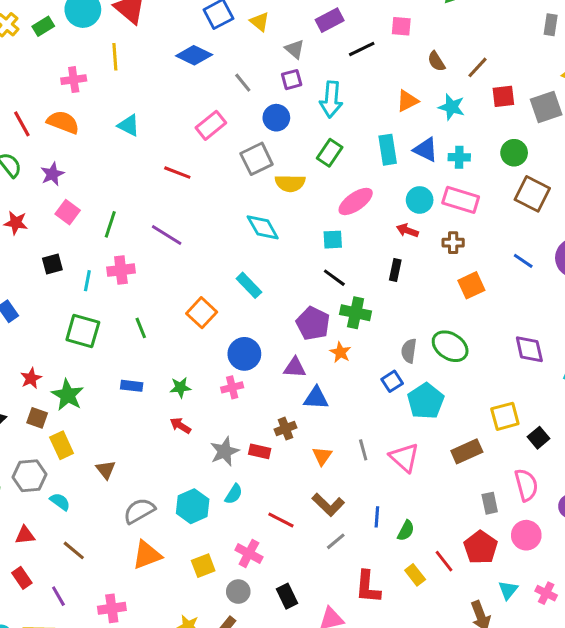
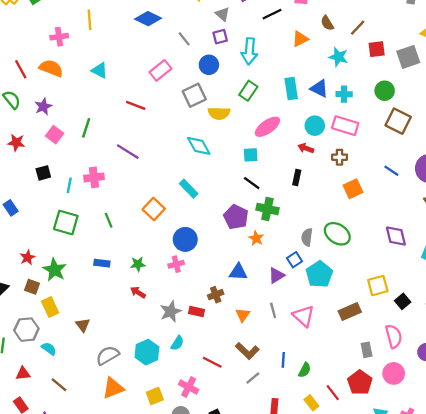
orange triangle: (407, 101) -> (300, 39), moved
green line: (110, 224) -> (86, 128), moved
purple triangle: (295, 368) -> (276, 275), moved, turned -36

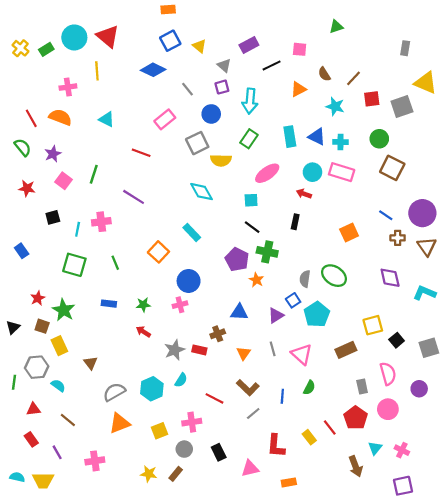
brown cross: (340, 157) -> (398, 238), moved
green semicircle: (305, 370) -> (309, 388), moved
pink cross: (189, 387) -> (192, 422), turned -36

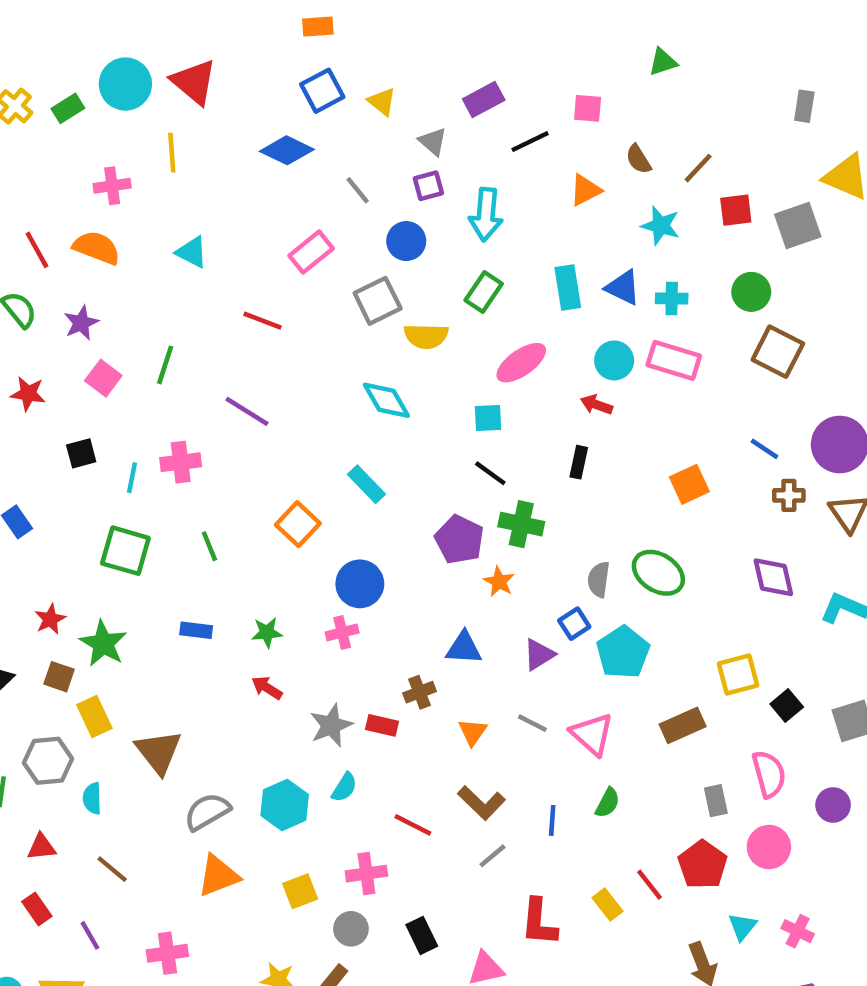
gray line: (273, 349) -> (532, 723), turned -48
brown triangle: (91, 363) -> (159, 752), size x1.6
cyan semicircle: (58, 385) -> (92, 798), turned -128

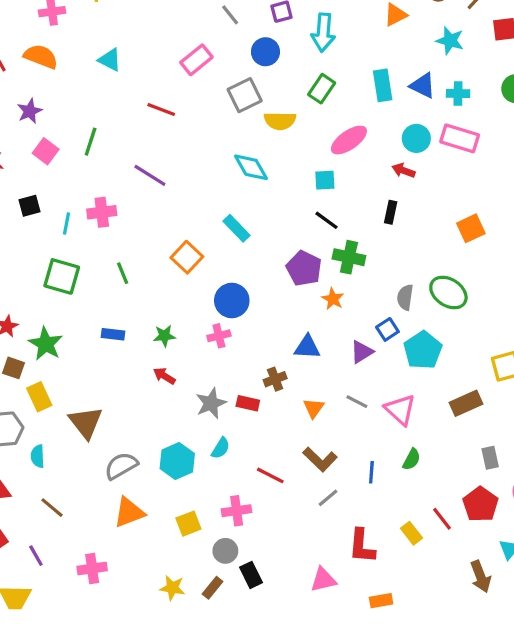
black rectangle: (422, 935) -> (251, 575), moved

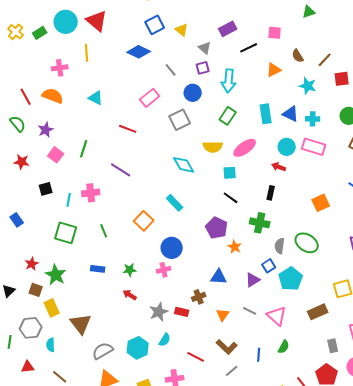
yellow semicircle: (280, 121) -> (213, 147), moved
green cross: (349, 257) -> (260, 223), moved

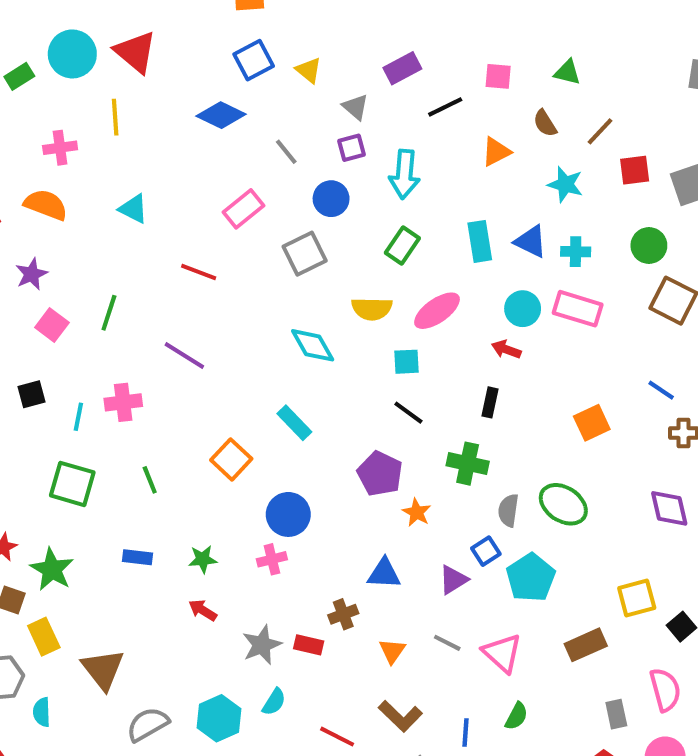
green triangle: (309, 12) -> (567, 72), moved, turned 32

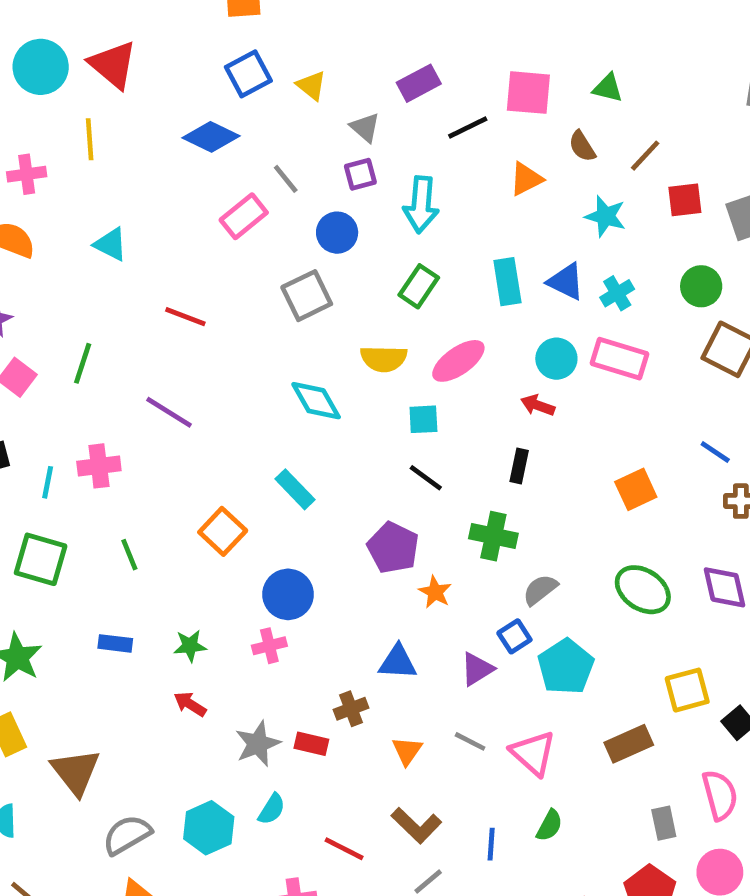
pink square: (498, 76) -> (528, 93), size x1.5
pink rectangle: (243, 209) -> (244, 216), moved
cyan cross: (576, 252) -> (617, 293), turned -32
green ellipse: (563, 504) -> (643, 590), moved
gray semicircle: (508, 510) -> (540, 590), turned 44

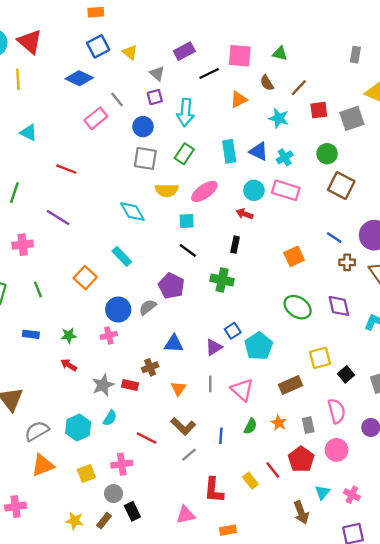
gray square: (307, 296) -> (145, 158), moved, turned 35
gray semicircle: (540, 590) -> (148, 307), moved
orange star: (435, 592) -> (279, 423), moved
gray line: (470, 741) -> (210, 384), turned 63

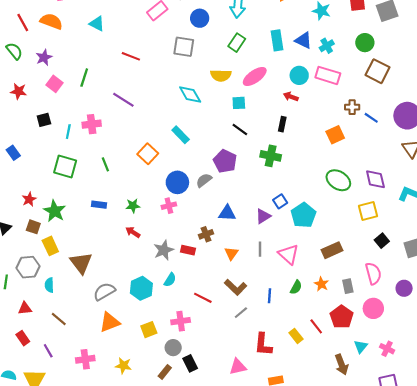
gray square: (145, 158) -> (184, 47), moved
brown cross: (347, 262) -> (352, 107), moved
yellow square: (320, 358) -> (368, 211), moved
yellow star: (75, 521) -> (123, 366), moved

